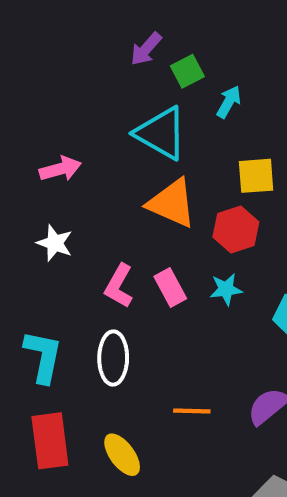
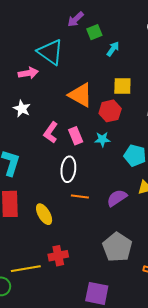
cyan triangle: (161, 133) -> (50, 52), moved
white ellipse: (113, 358) -> (68, 169), moved

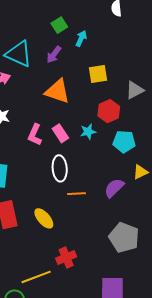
purple arrow: (76, 19) -> (54, 55), moved
red hexagon: (110, 111) -> (109, 111), moved

